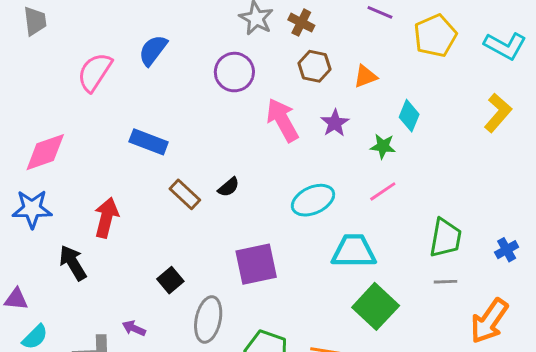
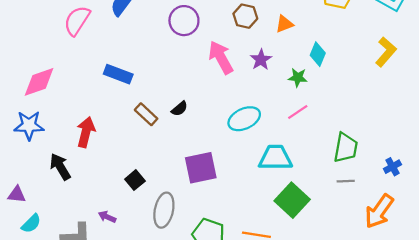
blue cross: (507, 250) -> (392, 167), moved

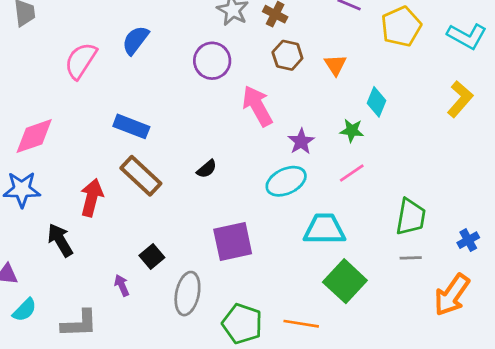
orange triangle: (284, 24) -> (335, 65), turned -42
purple star: (261, 60) -> (301, 142), moved
brown rectangle: (146, 114) -> (141, 176), moved, size x1.4
purple arrow: (107, 217) -> (122, 285), moved, turned 42

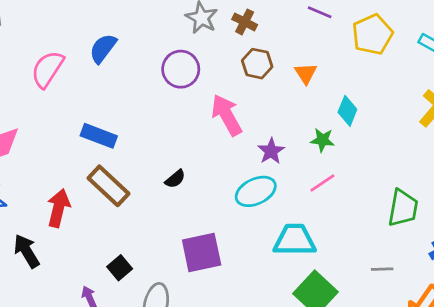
green trapezoid: (411, 217) -> (403, 208), moved

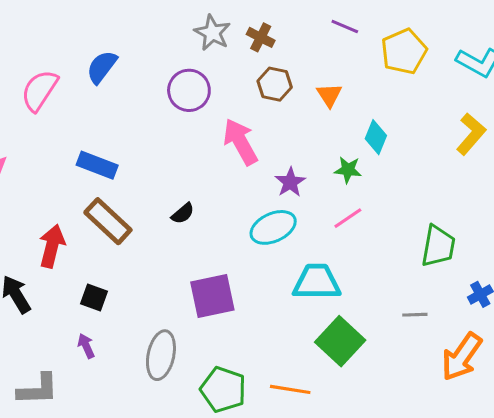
black square: (120, 268) -> (94, 298), moved, turned -30

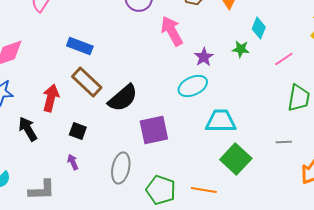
black semicircle: (183, 213) -> (123, 98), moved, size x2.0
pink line: (348, 218) -> (284, 59), moved

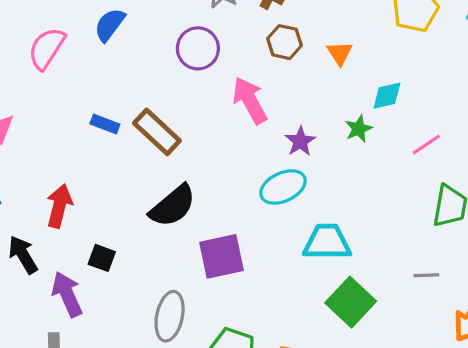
cyan diamond: (259, 28) -> (387, 96), turned 55
blue rectangle: (80, 46) -> (105, 124), size x0.7
green star: (241, 49) -> (359, 129), turned -30
brown rectangle: (87, 82) -> (157, 132), moved
purple arrow: (73, 162) -> (67, 294), moved, size x1.8

